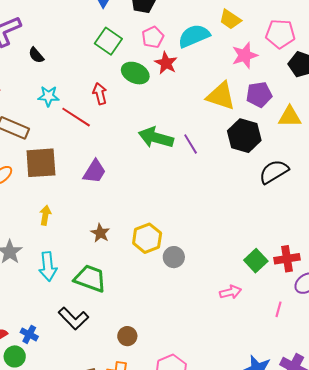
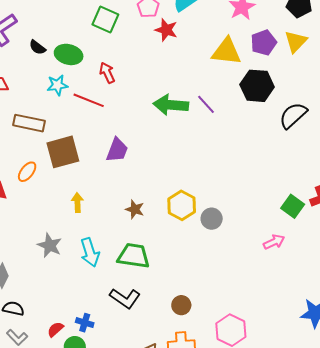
green ellipse: (135, 73) -> (69, 54), moved
yellow triangle: (290, 117) -> (296, 41), moved, turned -35

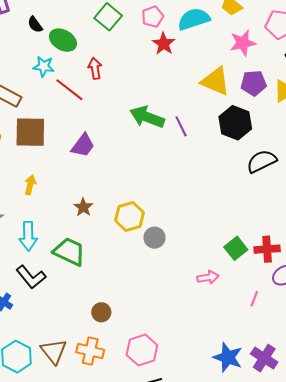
black L-shape: (125, 298) -> (31, 277), moved

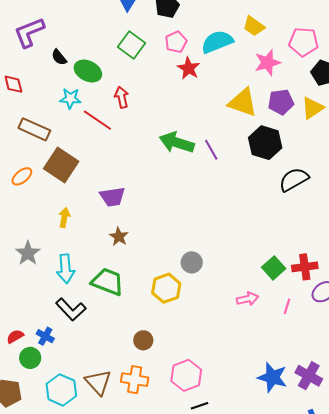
brown square: (30, 132) -> (61, 165), turned 36
purple trapezoid: (83, 145) -> (112, 197), moved, turned 48
yellow hexagon: (129, 216) -> (166, 288), moved
pink line: (254, 299) -> (287, 306), moved

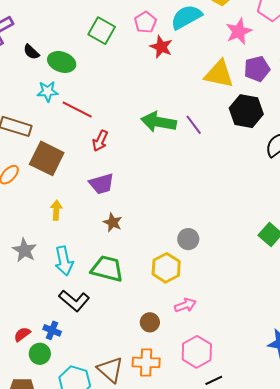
red arrow: (122, 97) -> (100, 141), moved, turned -135
pink arrow: (248, 299) -> (185, 305), moved

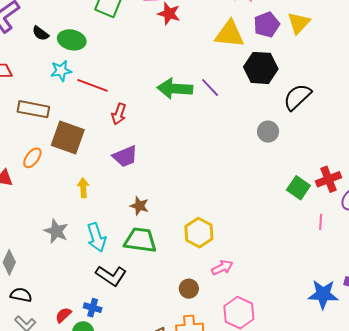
brown star: (113, 222) -> (139, 206), moved
gray circle: (188, 239) -> (268, 132), moved

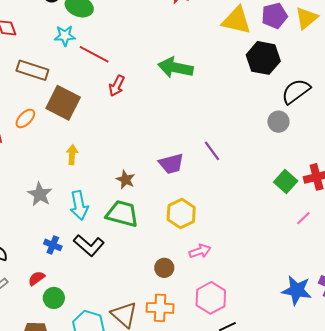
purple line: (210, 87) -> (212, 151), moved
gray circle: (268, 132) -> (278, 122), moved
purple trapezoid: (125, 156) -> (171, 164), moved
pink line: (321, 222) -> (303, 218), turned 35
blue cross: (93, 308) -> (53, 245), moved

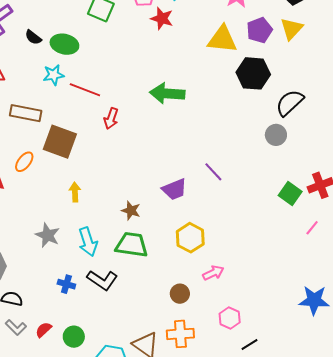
red semicircle: (36, 278) -> (44, 330), moved
pink hexagon: (211, 298) -> (230, 318), size x0.7

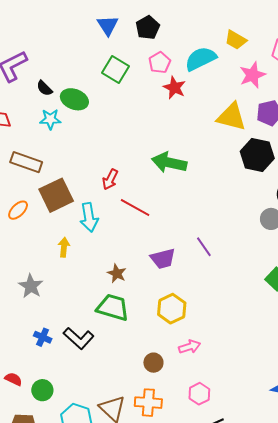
cyan star: (54, 75) -> (50, 119), moved
red line: (85, 90) -> (135, 208), moved
brown square: (60, 142) -> (56, 195), turned 36
cyan arrow: (88, 242) -> (89, 217), moved
red semicircle: (44, 330) -> (13, 379), turned 60

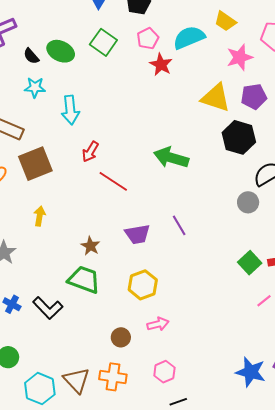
green ellipse: (74, 99) -> (61, 51), moved
green arrow: (169, 163) -> (171, 158), moved
cyan arrow: (89, 217) -> (70, 110), moved

